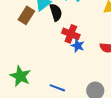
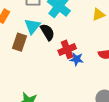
red cross: (71, 34) -> (67, 49), turned -30

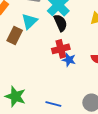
black semicircle: (47, 32) -> (60, 23), moved

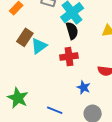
cyan triangle: (29, 21) -> (39, 46), moved
blue star: (69, 60) -> (84, 87), moved

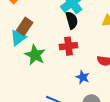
cyan triangle: (39, 46) -> (18, 38), moved
green star: (18, 98) -> (35, 55), moved

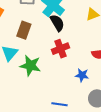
brown rectangle: (25, 26) -> (24, 30), moved

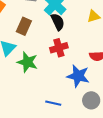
blue star: (82, 75) -> (78, 76), size x1.6

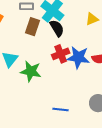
brown rectangle: (24, 26) -> (32, 27), moved
blue star: (78, 76) -> (78, 57), moved

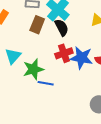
green star: (31, 71) -> (33, 69), turned -30
blue line: (61, 109) -> (46, 83), moved

